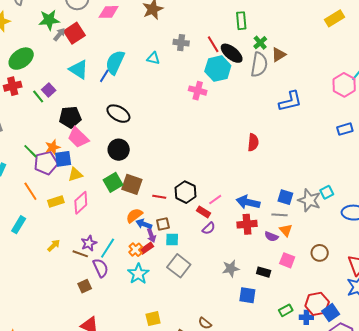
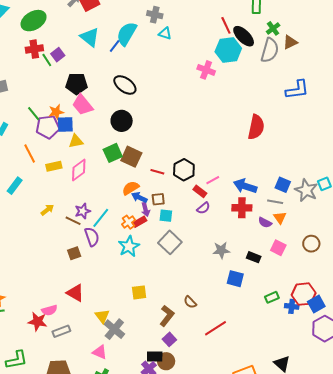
gray cross: (181, 43) -> (155, 15), moved
red cross: (13, 86) -> (34, 49), moved
red semicircle: (253, 142) -> (256, 127), size x1.4

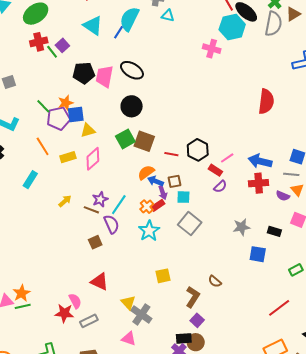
pink trapezoid: (82, 105) -> (104, 76), moved, turned 55
pink semicircle: (49, 310) -> (75, 301), turned -98
red line: (216, 328) -> (279, 308), moved

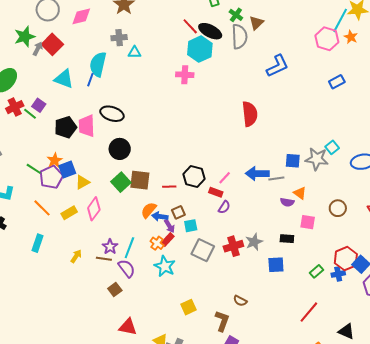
gray line: (291, 174) -> (276, 179), moved
red cross: (259, 183) -> (233, 246), moved

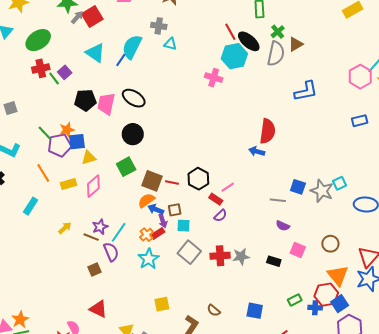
blue arrow: (257, 173) -> (257, 151), moved, size x0.7
brown square: (140, 180) -> (152, 181), moved
orange triangle: (300, 193) -> (338, 275), moved, size x1.6
blue square: (276, 265) -> (255, 311), moved

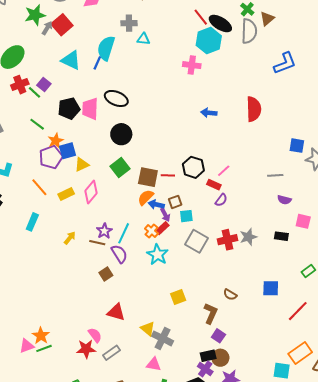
green line: (45, 133) -> (37, 124), moved
blue arrow: (257, 151) -> (209, 113), moved
blue square: (298, 187) -> (297, 146), moved

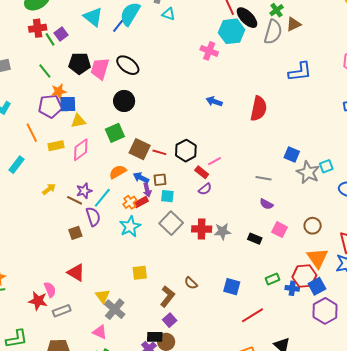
orange semicircle: (146, 197) -> (118, 172), moved

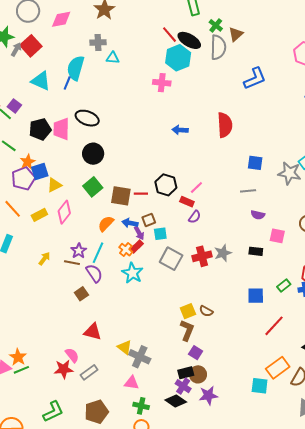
blue square: (292, 154) -> (255, 163), moved
yellow square: (140, 273) -> (188, 311), moved
blue square: (232, 287) -> (256, 296), moved

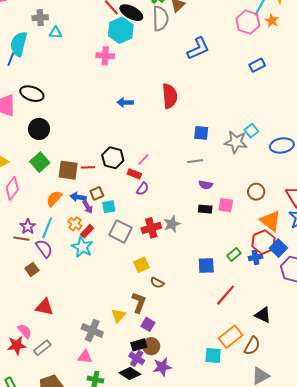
red rectangle: (137, 246) -> (87, 231), moved
black rectangle: (256, 251) -> (205, 209), moved
yellow square: (188, 311) -> (141, 265), moved
yellow triangle: (125, 347) -> (118, 316), moved, turned 35

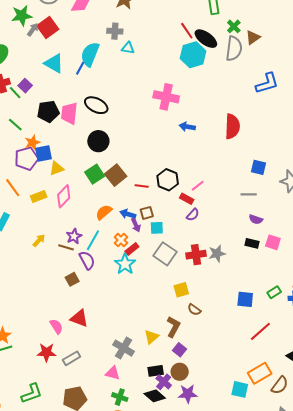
pink cross: (105, 56) -> (166, 97), moved, size x1.4
brown square: (68, 170) -> (116, 175), moved, turned 35
pink semicircle: (25, 331) -> (56, 326), moved
black rectangle: (139, 345) -> (156, 371), moved

